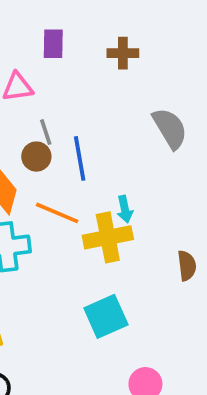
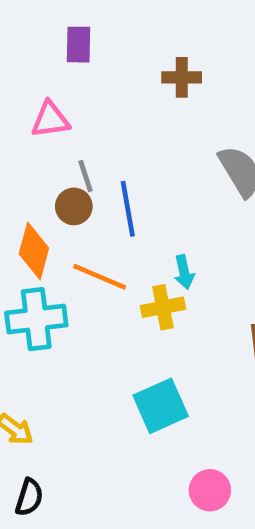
purple rectangle: (53, 44) -> (79, 45), moved
yellow cross: (108, 237) -> (163, 307), size x0.7

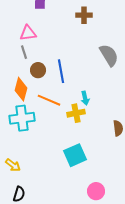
gray line: (86, 176) -> (24, 52), moved

